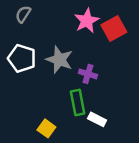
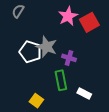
white pentagon: (22, 58) -> (30, 52), moved
white rectangle: (97, 119) -> (84, 94), moved

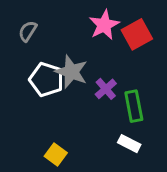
gray semicircle: (18, 11) -> (28, 31), moved
purple cross: (69, 58) -> (106, 89), turned 32
green rectangle: (61, 80) -> (134, 106), moved

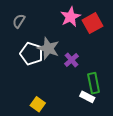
green rectangle: (134, 106) -> (94, 83), moved

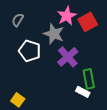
gray star: (48, 48) -> (54, 34), moved
purple cross: (71, 60) -> (68, 57), size x1.5
yellow square: (38, 104) -> (18, 100), moved

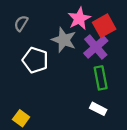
purple cross: (68, 57) -> (96, 47), moved
green rectangle: (89, 79) -> (101, 78), moved

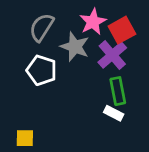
gray semicircle: (21, 23) -> (42, 27), moved, size x1.5
white rectangle: (98, 109) -> (114, 113), moved
yellow square: (21, 118) -> (25, 138), turned -35

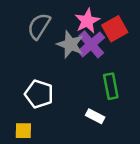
purple cross: (112, 55) -> (91, 44), moved
white pentagon: (42, 70) -> (39, 94), moved
white rectangle: (114, 113) -> (95, 116), moved

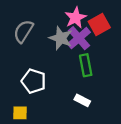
gray semicircle: (39, 26) -> (23, 31), moved
green rectangle: (111, 86) -> (86, 65), moved

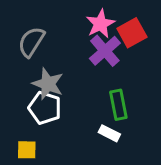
gray star: (61, 38) -> (48, 84), moved
green rectangle: (86, 65) -> (118, 105), moved

